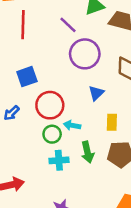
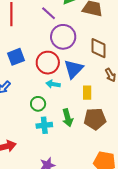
blue triangle: (96, 93) -> (74, 69), size x1.5
red circle: (50, 105) -> (48, 63), moved
cyan arrow: (72, 125) -> (53, 84), moved

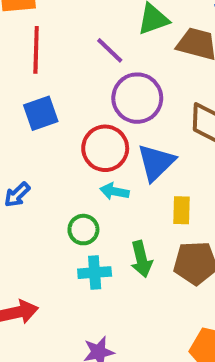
blue square: (16, 57) -> (41, 113), moved

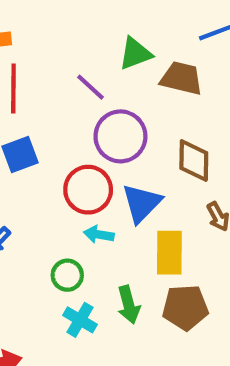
yellow rectangle: (182, 210) -> (169, 253), size x1.5
cyan cross: (95, 273) -> (80, 320), turned 36

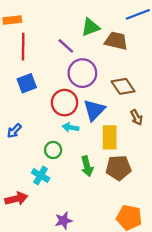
brown diamond: (194, 160) -> (123, 86), turned -35
cyan cross: (80, 320) -> (41, 175), moved

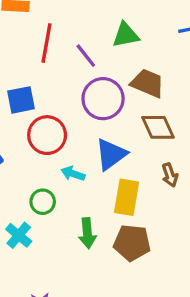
brown trapezoid: (116, 41) -> (148, 83), moved
red line: (23, 47) -> (46, 43), moved
red circle: (65, 103) -> (47, 135), moved

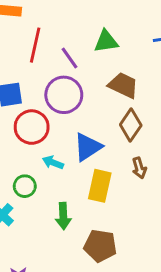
purple circle: (103, 99) -> (64, 95), moved
brown diamond: (158, 127) -> (131, 125), turned 56
brown pentagon: (132, 243) -> (100, 246), moved

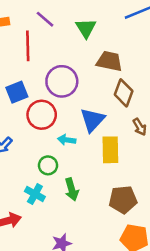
green triangle: (106, 41) -> (86, 28), turned -40
purple line: (70, 58) -> (45, 19), moved
green arrow: (63, 216) -> (72, 189), moved

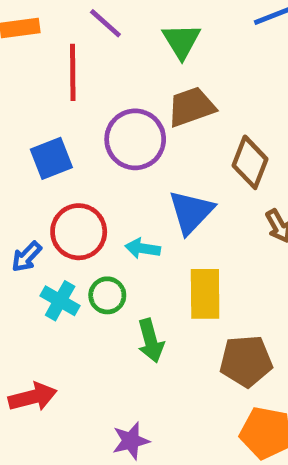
brown trapezoid: (109, 61) -> (191, 107), moved, turned -32
red circle: (42, 115) -> (79, 232), moved
yellow rectangle: (110, 150) -> (205, 294), moved
cyan cross: (35, 194) -> (60, 301), moved

